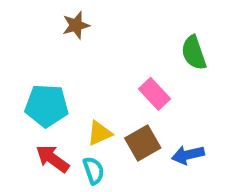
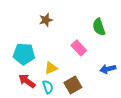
brown star: (76, 25) -> (46, 20), moved
brown square: (143, 143) -> (73, 85), moved
blue arrow: (188, 155) -> (108, 69), moved

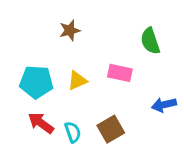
pink rectangle: (79, 48) -> (120, 73), turned -35
yellow triangle: (51, 68) -> (77, 80), moved

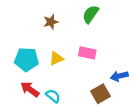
green semicircle: (150, 41) -> (91, 14), moved, turned 54
brown square: (111, 129) -> (101, 94), moved
cyan semicircle: (73, 132) -> (53, 96), turned -32

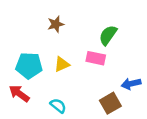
green semicircle: (91, 14) -> (108, 35), moved
red arrow: (30, 89) -> (19, 93), moved

